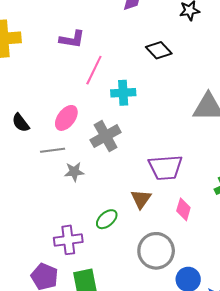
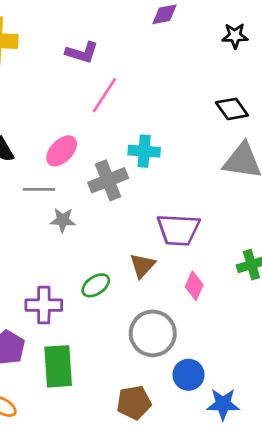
black diamond: (159, 50) -> (232, 109), moved
cyan cross: (123, 93) -> (144, 151), moved

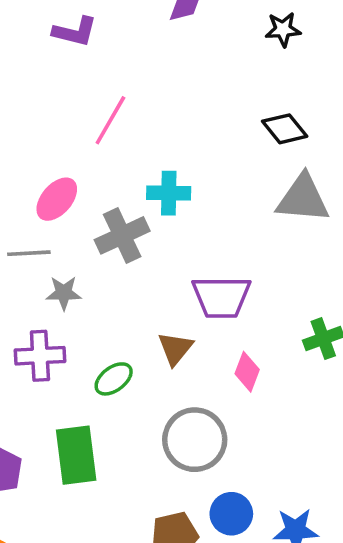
purple L-shape: (82, 53) -> (75, 32), moved
purple cross: (44, 305) -> (40, 356), moved
green rectangle: (58, 366) -> (76, 455), moved
blue circle: (189, 375) -> (231, 514), moved

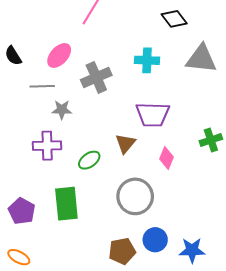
black diamond: (285, 129) -> (174, 19), moved
cyan cross: (169, 193) -> (147, 60), moved

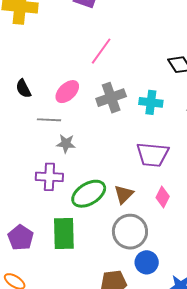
gray cross: (96, 77) -> (111, 98), moved
brown triangle: (125, 143) -> (124, 194), moved
green ellipse: (89, 160) -> (89, 194), size x1.6
blue circle: (155, 240) -> (147, 262), moved

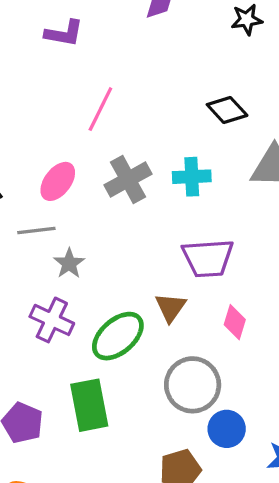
gray star: (66, 144) -> (69, 263), turned -30
purple cross: (49, 177) -> (52, 320), turned 32
brown triangle: (124, 194) -> (171, 307), moved

